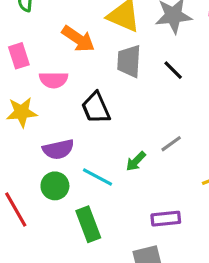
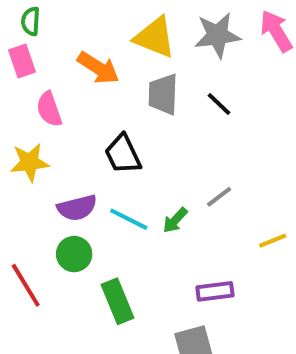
pink rectangle: (19, 56) -> (22, 61), moved
pink semicircle: (54, 80) -> (49, 109), moved, turned 72
cyan line: (97, 177) -> (129, 219), moved

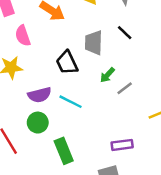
gray trapezoid: (163, 94) -> (94, 43), moved
green arrow: (175, 220) -> (107, 75), moved

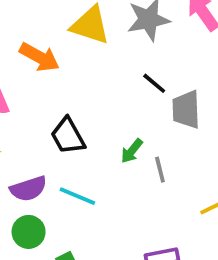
gray trapezoid: (94, 43) -> (186, 110), moved
gray line: (125, 88) -> (160, 170), turned -63

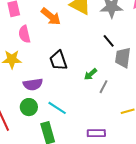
gray line: (160, 170) -> (104, 87), turned 32
cyan line: (77, 196) -> (57, 108), moved

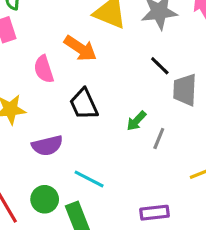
orange arrow: (51, 16) -> (80, 48), moved
pink semicircle: (24, 34) -> (44, 69), moved
green circle: (29, 107) -> (45, 199), moved

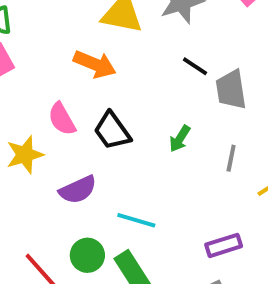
pink semicircle: (44, 69) -> (62, 119), moved
gray line: (159, 139) -> (231, 158), moved

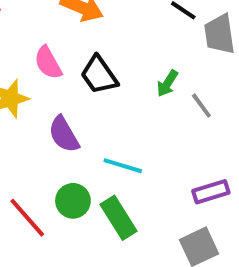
gray line: (231, 158) -> (201, 106), moved, turned -48
purple semicircle: (78, 190) -> (64, 134), turned 84

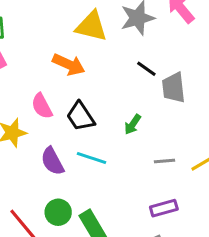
gray line: (201, 106) -> (164, 161), moved, turned -60
cyan line: (123, 166) -> (92, 158), moved

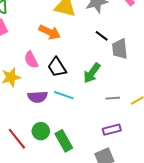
green arrow: (133, 124) -> (92, 73), size x1.5
purple semicircle: (52, 161) -> (38, 97), turned -66

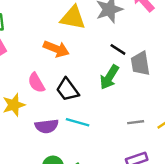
green arrow: (92, 73) -> (109, 77), moved

